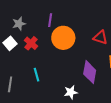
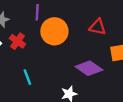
purple diamond: (90, 72) -> (89, 68), turned -60

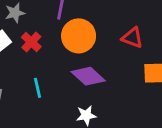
purple diamond: (89, 68) -> (88, 76), moved

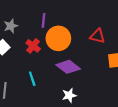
red cross: (31, 42) -> (33, 46), moved

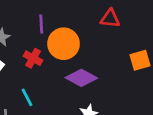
red triangle: (97, 36) -> (110, 18), moved
cyan line: (32, 79) -> (27, 97), moved

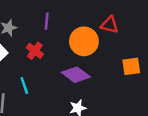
orange circle: (64, 44) -> (84, 41), moved

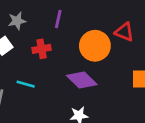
red cross: (35, 51) -> (42, 49), turned 35
cyan line: (24, 85) -> (26, 84), turned -63

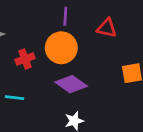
purple line: (58, 19) -> (65, 16), moved
orange circle: (95, 46) -> (61, 48), moved

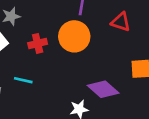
purple diamond: (71, 84) -> (103, 89), moved

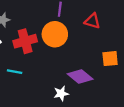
red cross: (38, 43) -> (25, 41), size x1.5

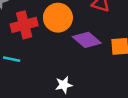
purple diamond: (80, 76) -> (87, 40), moved

